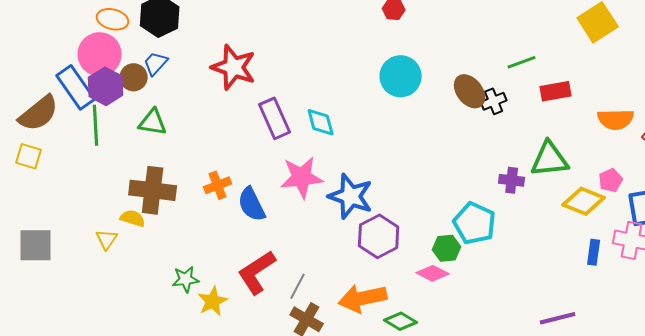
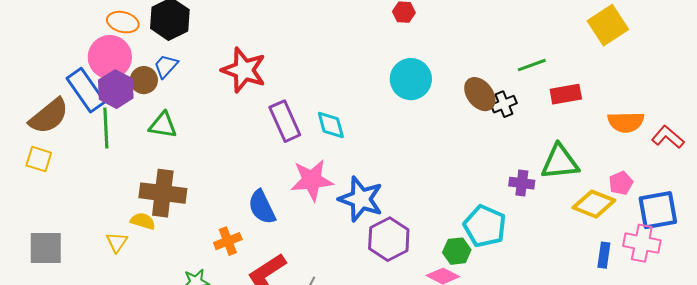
orange cross: (218, 185) -> (228, 241), moved

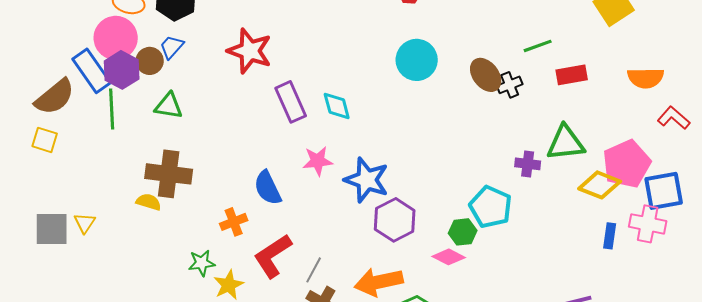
orange semicircle: (626, 122) -> (646, 78), moved
pink star: (312, 180) -> (318, 161), size x0.7
pink pentagon: (621, 183) -> (627, 164), size x2.0
yellow triangle: (117, 242) -> (85, 223), moved

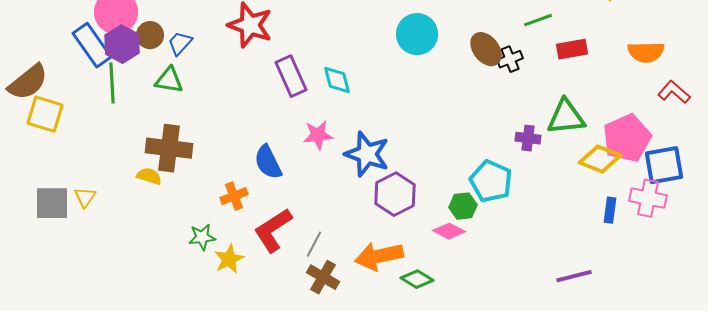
blue trapezoid: (172, 47) -> (180, 43), moved
brown semicircle: (55, 97) -> (28, 82), moved
yellow square: (45, 140) -> (45, 114), size x1.4

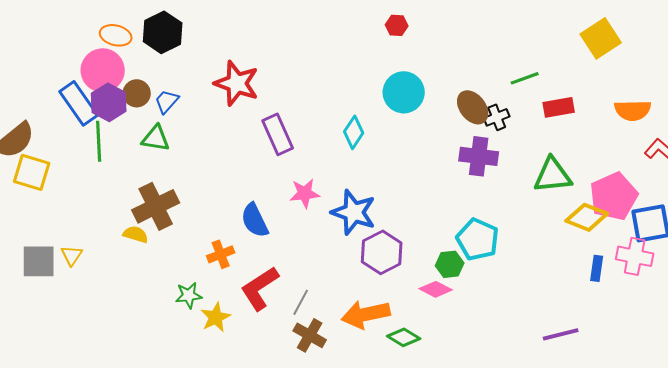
cyan diamond: (337, 80) -> (354, 132), moved, turned 48
purple cross: (528, 138) -> (479, 156), moved, size x1.5
brown cross: (169, 148) -> (156, 206), turned -33

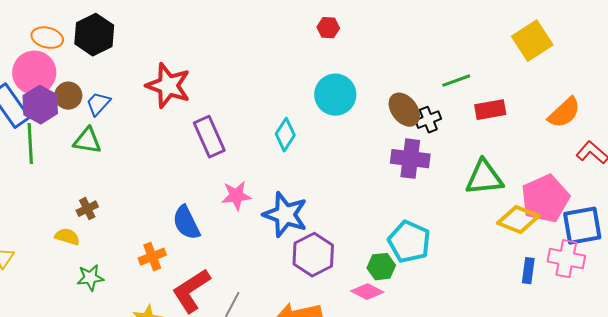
orange semicircle: (633, 110) -> (564, 113), turned -42
brown cross: (156, 206) -> (87, 209), size x0.5
green star: (189, 295) -> (90, 278), moved

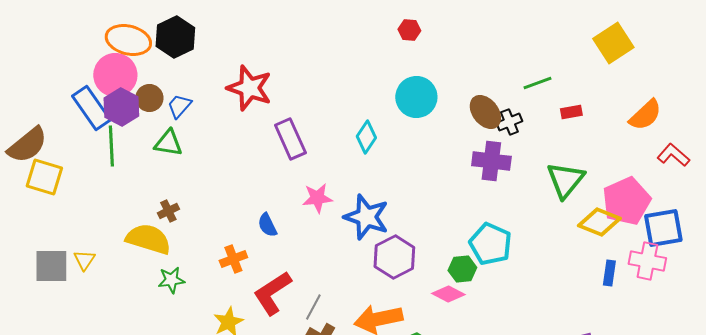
orange ellipse: (47, 38) -> (128, 40), size x1.4
red rectangle: (490, 110) -> (571, 112), size x0.7
green triangle: (484, 178) -> (565, 180), turned -45
blue semicircle: (186, 223) -> (267, 225), size x0.7
yellow semicircle: (67, 237) -> (148, 239), size x1.8

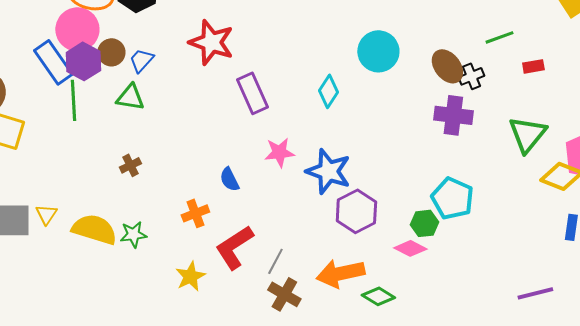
yellow semicircle: (148, 239) -> (94, 229), moved

